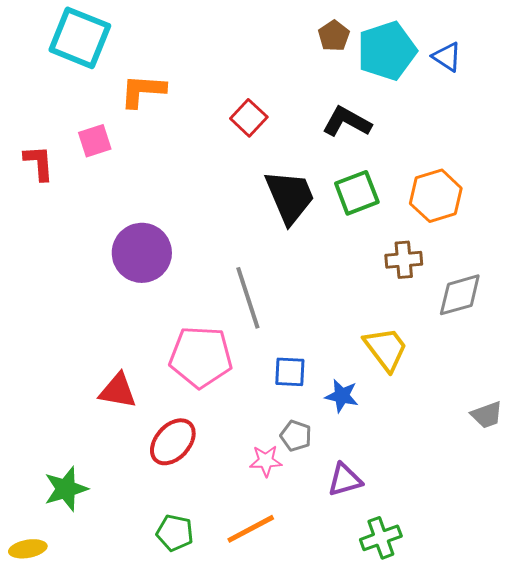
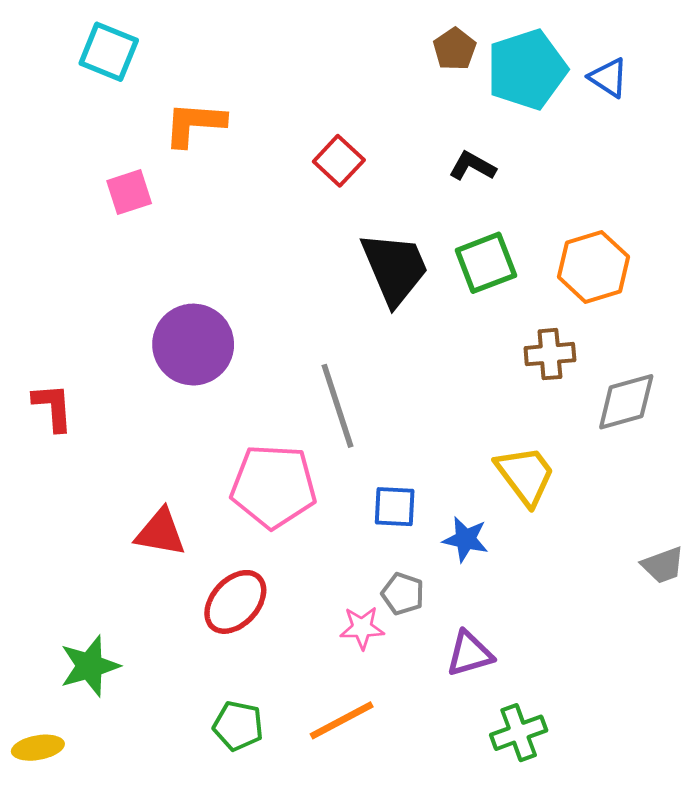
cyan square: (80, 38) -> (109, 52), size x0.7
black L-shape: (347, 122) -> (472, 166), size x0.7
red L-shape: (39, 163) -> (53, 407), moved

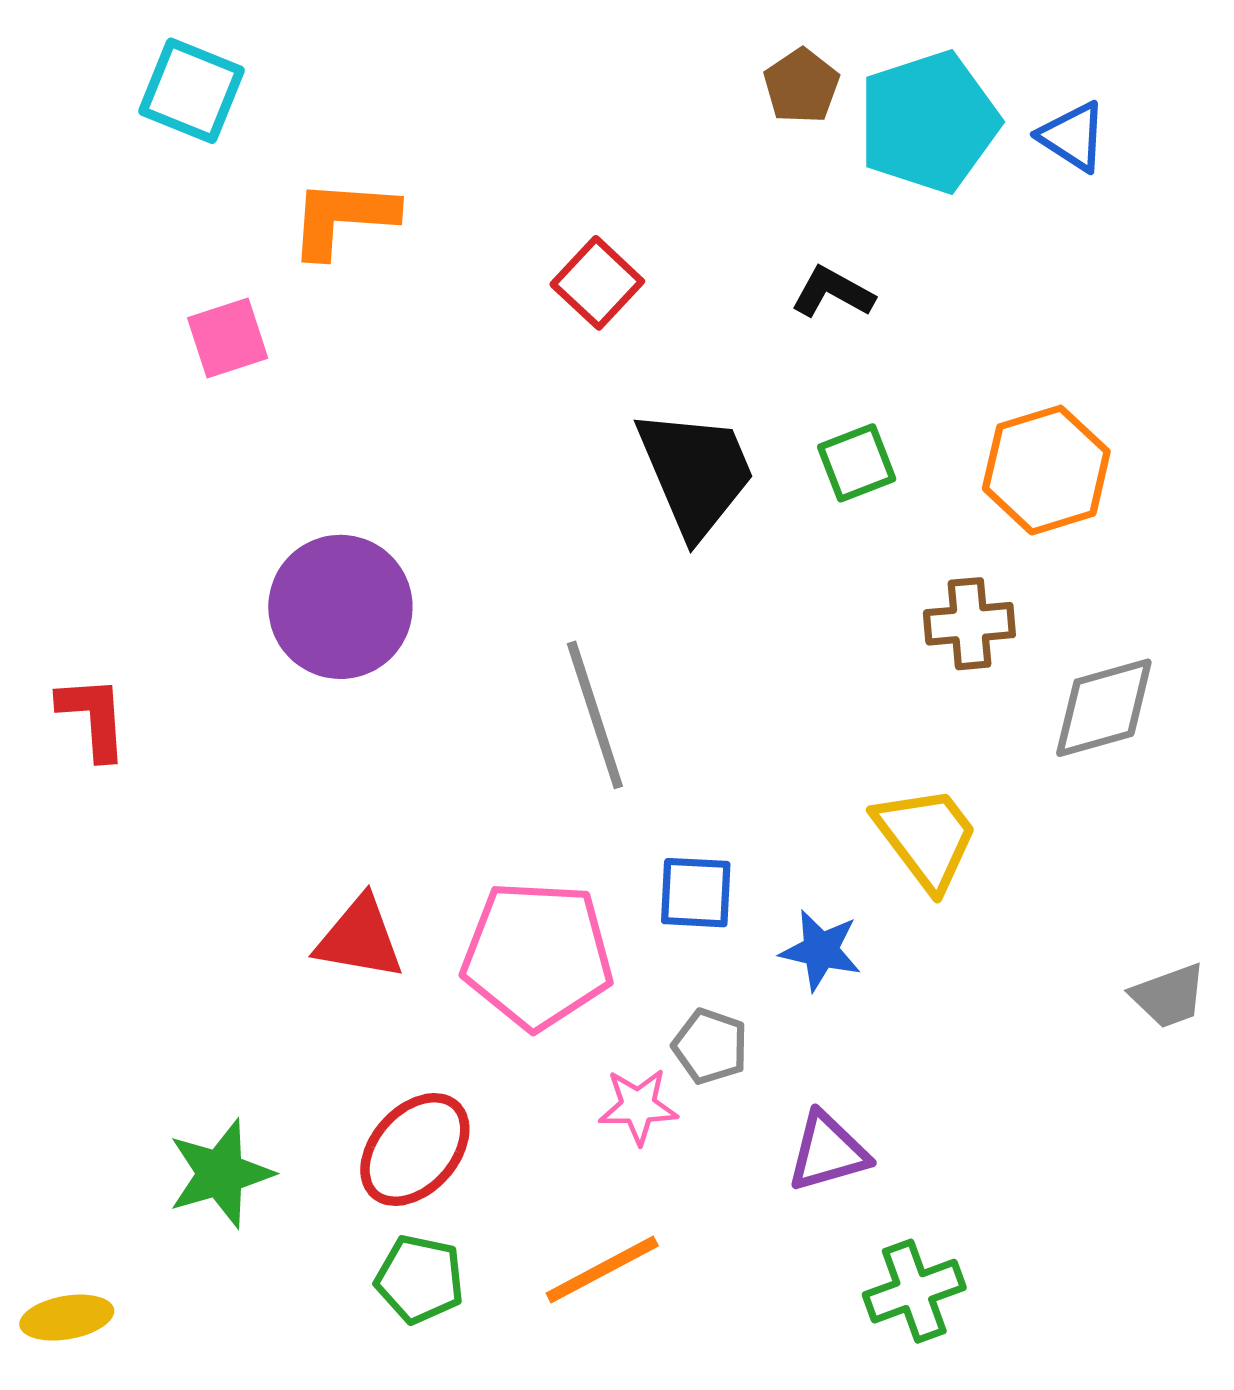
green square: (486, 263) -> (857, 463), size x0.7
pink pentagon: (273, 486) -> (537, 955), moved
red triangle: (160, 532) -> (360, 938), moved
red ellipse: (235, 602) -> (415, 1149), moved
green star: (90, 666) -> (220, 1174), moved

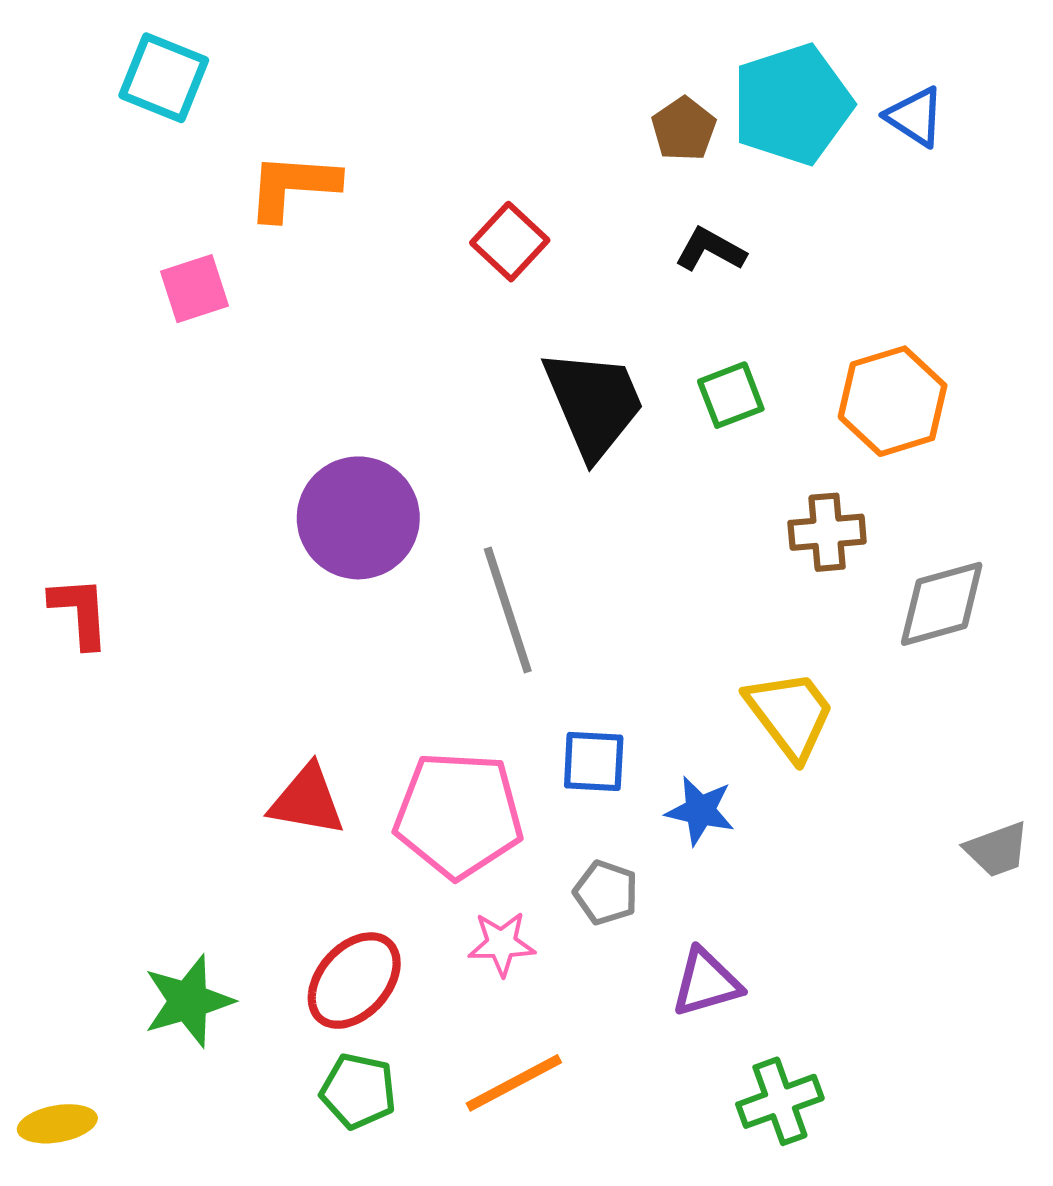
brown pentagon: (801, 86) -> (684, 129), moved
purple circle: (340, 607) -> (358, 518), moved
pink star: (638, 1106) -> (502, 944), moved

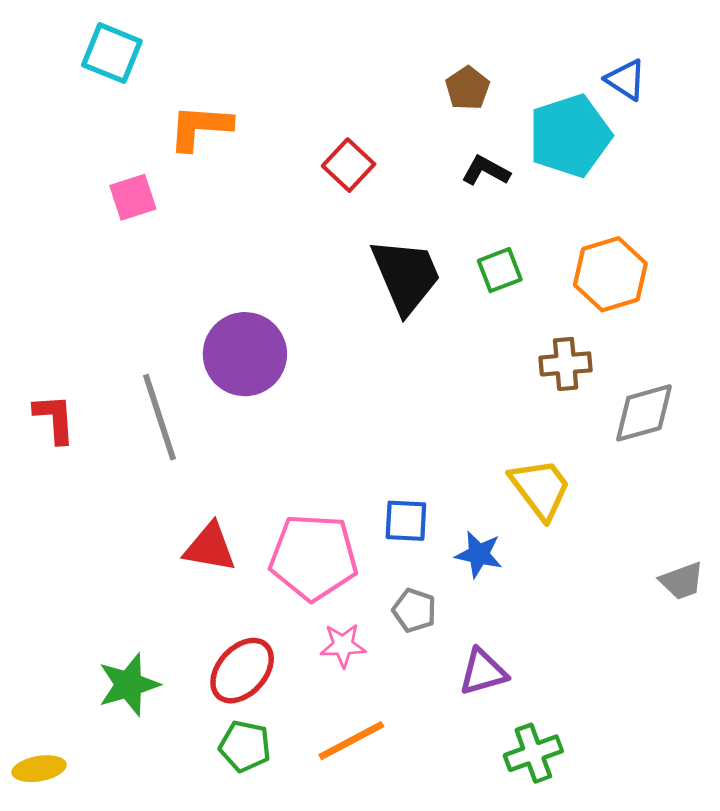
cyan pentagon: (792, 104) -> (570, 136), moved
gray line: (508, 610) -> (159, 417), moved

